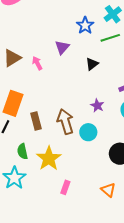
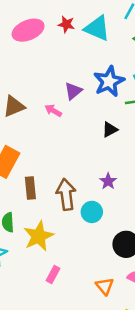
blue star: (85, 25) -> (109, 81), size x1.4
purple triangle: (62, 47) -> (73, 91), moved
pink arrow: (37, 63) -> (53, 111), moved, turned -40

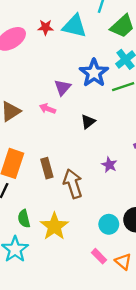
black triangle: (110, 129) -> (88, 122), moved
brown rectangle: (30, 188) -> (47, 168), moved
cyan circle: (92, 212) -> (109, 224), moved
pink rectangle: (53, 275) -> (99, 256), moved, turned -63

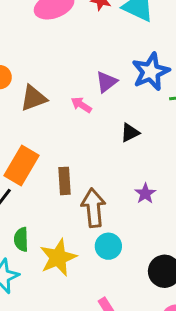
cyan circle: (109, 224) -> (108, 246), moved

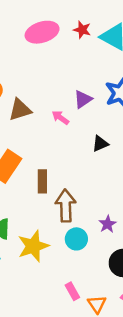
purple star: (145, 194) -> (107, 224), moved

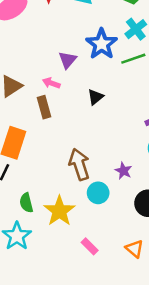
brown rectangle: (42, 181) -> (44, 107), moved
pink rectangle: (72, 291) -> (90, 246), moved

